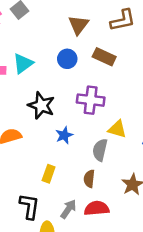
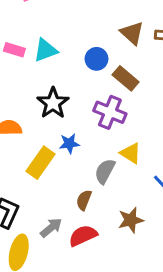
brown triangle: (78, 25) -> (132, 33), moved, turned -40
brown rectangle: (104, 57) -> (126, 78), moved
yellow rectangle: (49, 174) -> (40, 163), moved, size x1.5
red semicircle: (97, 208) -> (83, 236), turned -35

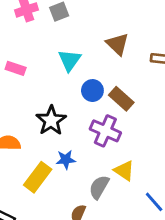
brown triangle: (132, 33) -> (117, 44), moved
cyan triangle: (45, 50) -> (70, 60), moved, turned -35
blue circle: (96, 59) -> (92, 91), moved

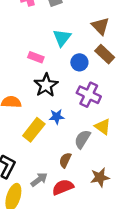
pink rectangle: (16, 68) -> (36, 57), moved
brown rectangle: (121, 99) -> (105, 54), moved

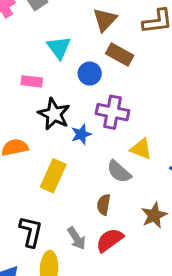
brown triangle: (100, 26) -> (105, 20), turned 42
blue star: (57, 117) -> (81, 134), moved
gray semicircle: (82, 139) -> (119, 172), turned -66
gray arrow: (39, 180) -> (76, 238), turned 108

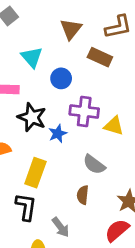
brown rectangle: (120, 54) -> (100, 57), moved
yellow triangle: (141, 149) -> (114, 126), moved
black L-shape: (31, 232) -> (26, 207), moved
red semicircle: (110, 240) -> (117, 230), moved

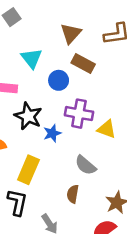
brown rectangle: (100, 57) -> (83, 63), moved

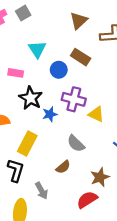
brown triangle: (71, 33) -> (79, 21), moved
brown semicircle: (73, 194) -> (63, 167), turned -144

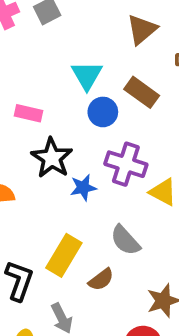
cyan triangle: (37, 49) -> (87, 75), moved
yellow rectangle: (27, 143) -> (64, 255), moved

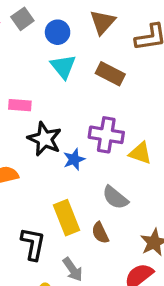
blue circle: (103, 112) -> (58, 32), moved
yellow rectangle: (64, 255) -> (67, 218), turned -44
brown semicircle: (101, 280) -> (100, 233), turned 110

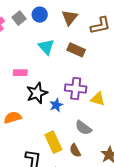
blue circle: (58, 32) -> (40, 15), moved
black star: (45, 139) -> (37, 93), turned 30

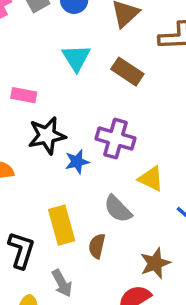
yellow triangle: (98, 99) -> (151, 179), moved
brown semicircle: (75, 150) -> (97, 246), turned 32

